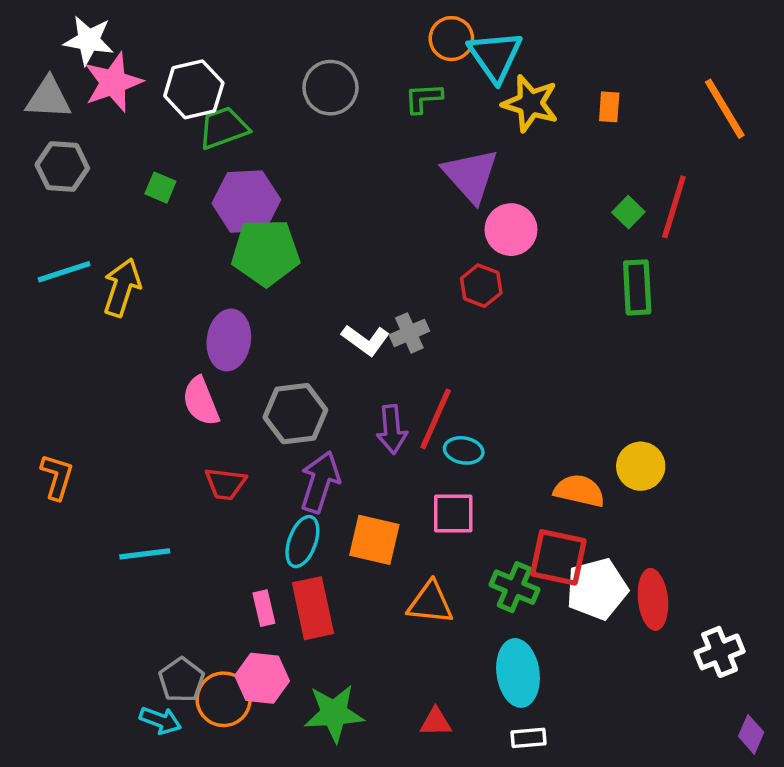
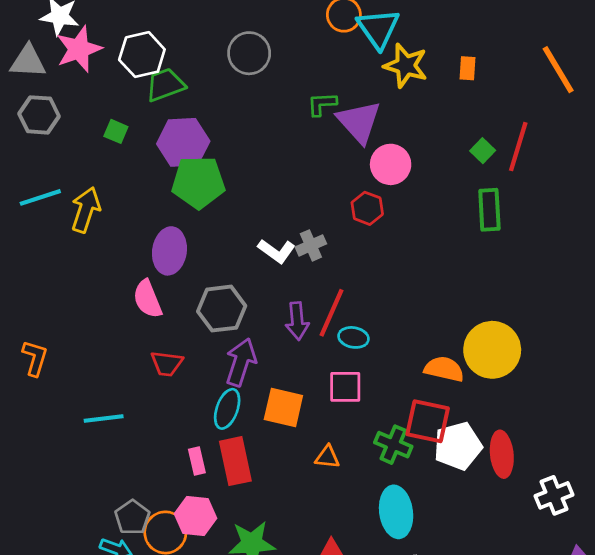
green L-shape: (423, 98) -> (322, 104), moved
yellow circle: (641, 466) -> (492, 350), size x1.5
orange triangle: (430, 603) -> (327, 457), size x0.7

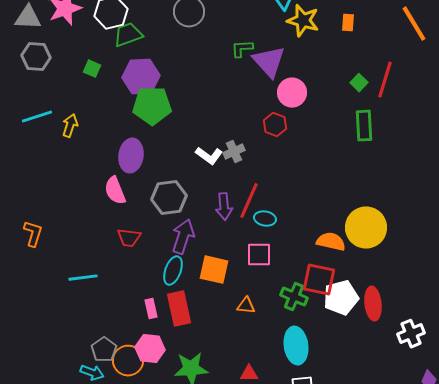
yellow arrow: (86, 210) -> (70, 126), size x0.7

